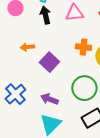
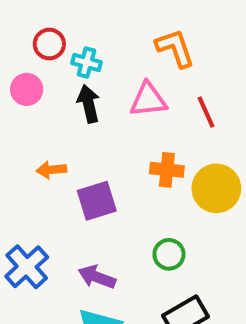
purple square: (49, 62) -> (97, 201), turned 30
green circle: (84, 88) -> (169, 254), size x0.6

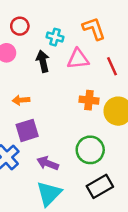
cyan cross: (86, 63) -> (55, 37), moved
purple square: (97, 201) -> (27, 130), moved
green circle: (169, 254) -> (90, 150), size x1.5

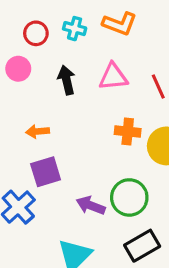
orange L-shape: (94, 29) -> (120, 24), moved, turned 130
cyan cross: (55, 37) -> (75, 29), moved
purple arrow: (48, 163) -> (91, 205), moved

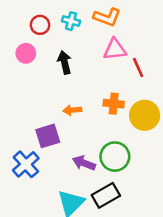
pink triangle: (113, 77) -> (115, 49), moved
orange arrow: (38, 131) -> (72, 110), moved
black rectangle: (142, 246) -> (106, 195), moved

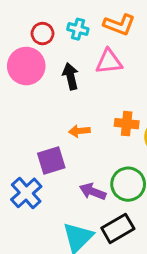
pink triangle: (115, 49) -> (109, 62), moved
pink circle: (26, 53) -> (26, 66), size x1.6

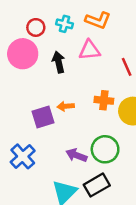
purple square: (51, 160) -> (43, 117), moved

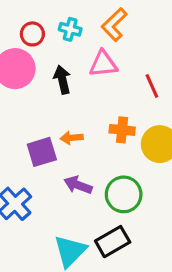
orange L-shape: (98, 20) -> (114, 25), turned 115
purple arrow: (76, 155) -> (78, 185), moved

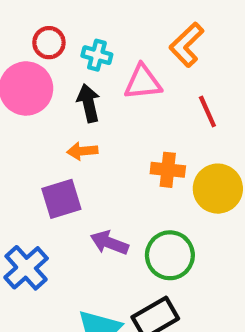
orange L-shape: (114, 25) -> (187, 45), moved
cyan cross: (70, 29) -> (97, 55), moved
orange arrow: (72, 138) -> (82, 151), moved

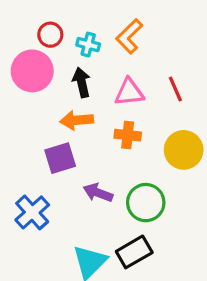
orange L-shape: (187, 45) -> (129, 36), moved
pink triangle: (143, 82) -> (129, 92), moved
orange arrow: (82, 151) -> (77, 120), size x1.4
orange cross: (168, 170) -> (128, 135), moved

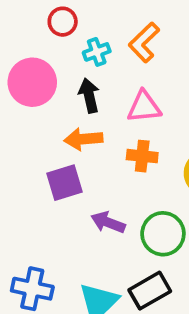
red circle: (50, 35) -> (63, 22), moved
cyan cross: (88, 45) -> (97, 52), turned -35
blue cross: (32, 212) -> (32, 289), moved, turned -36

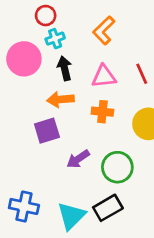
cyan cross: (97, 52) -> (55, 39), moved
purple arrow: (108, 222) -> (78, 159), turned -55

